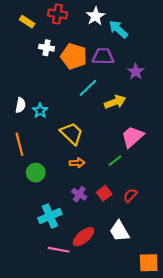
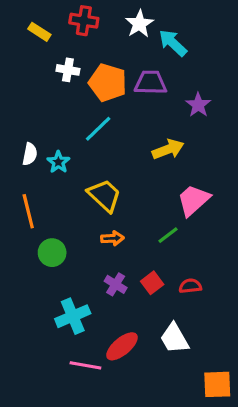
cyan line: (88, 88) -> (98, 129), moved
red semicircle: (130, 195) -> (190, 286), turned 40

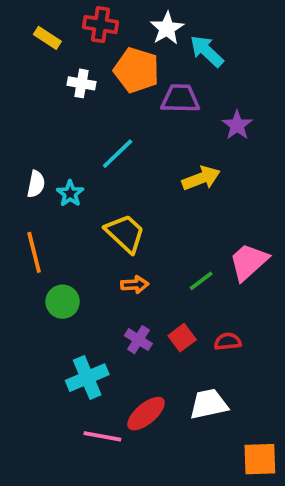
orange pentagon: (108, 83) -> (137, 70), moved
pink trapezoid: (193, 200) -> (249, 262), moved
white trapezoid: (174, 338) -> (209, 404), turned 108

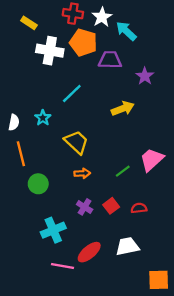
red cross: (100, 25) -> (73, 14), moved
white cross: (82, 83) -> (50, 51), size x1.6
white semicircle: (36, 184) -> (14, 122), moved

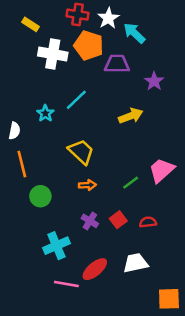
cyan star: (43, 118) -> (45, 113), moved

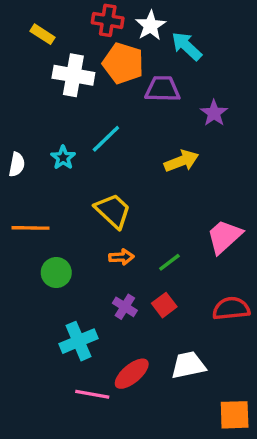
white semicircle: (14, 131) -> (17, 164), moved
orange line: (22, 164) -> (31, 228), turned -75
green line: (131, 183) -> (169, 262), moved
red semicircle: (148, 222) -> (231, 309), moved, size x1.5

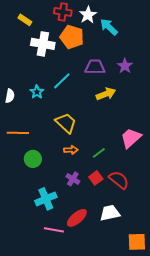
purple trapezoid: (163, 89) -> (95, 67), moved
red semicircle: (231, 309) -> (119, 180), moved, turned 45

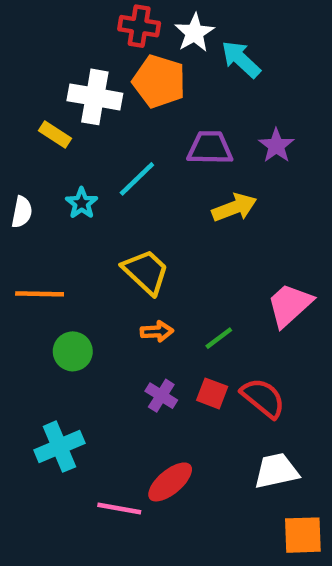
yellow rectangle: (25, 20) -> (55, 135), moved
red square: (96, 178) -> (212, 393), turned -32
cyan cross: (46, 199) -> (59, 447), moved
white trapezoid: (110, 213) -> (276, 471), moved

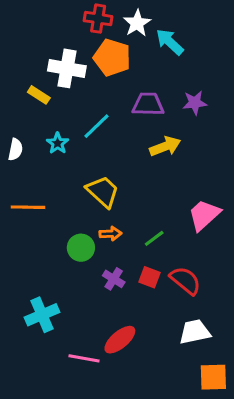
purple star: (276, 146) -> (195, 103), turned 30
green circle: (73, 351) -> (81, 248), moved

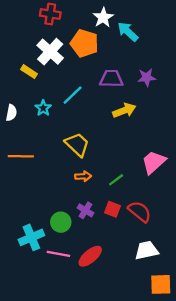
red cross: (98, 19) -> (50, 14), moved
white cross: (67, 68) -> (50, 52), turned 32
green circle: (81, 248) -> (61, 222), moved
pink line: (84, 358) -> (58, 254), moved

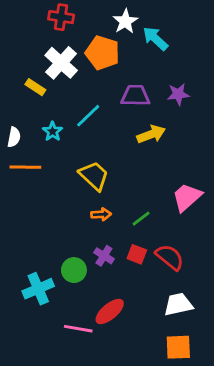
orange line: (21, 156) -> (25, 167), moved
pink line: (58, 254) -> (78, 329), moved
orange square: (161, 284) -> (178, 347), moved

